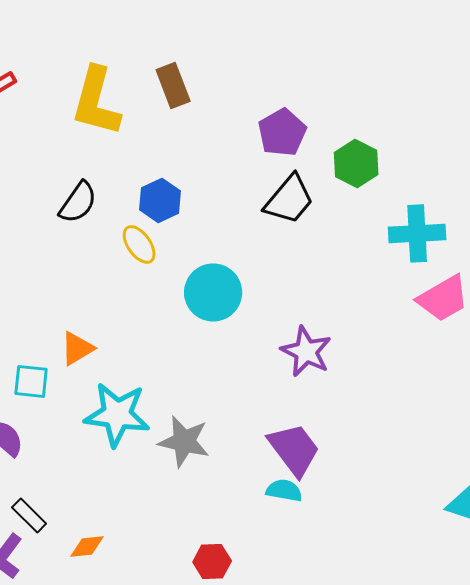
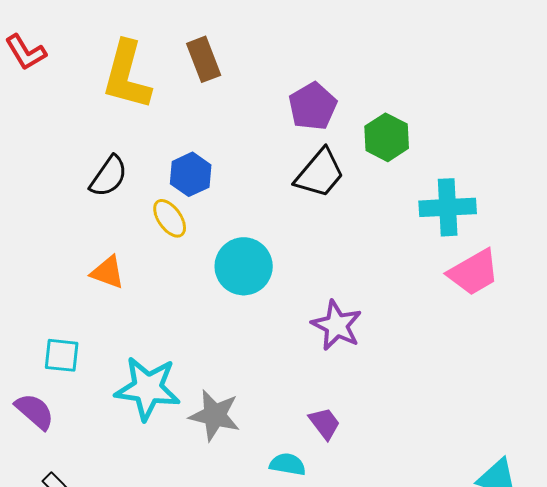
orange triangle: (77, 348) -> (108, 272), moved, turned 51
purple trapezoid: (294, 449) -> (325, 423), size x0.6
cyan semicircle: (284, 490) -> (288, 464), moved

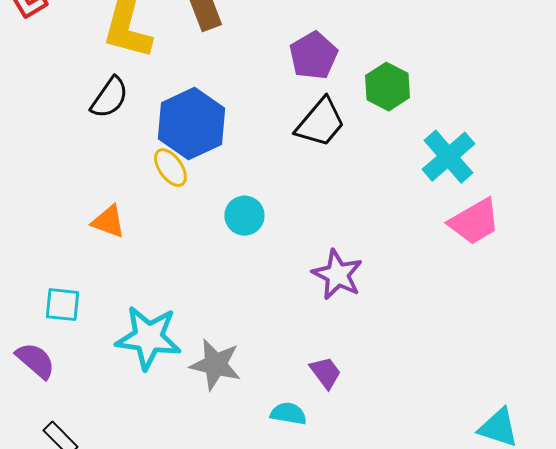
blue hexagon: (191, 174) -> (191, 124), size x1.6
black semicircle: (109, 176) -> (109, 98), moved
cyan cross: (448, 207) -> (448, 157), turned -38
cyan circle: (244, 266) -> (244, 216), size x0.7

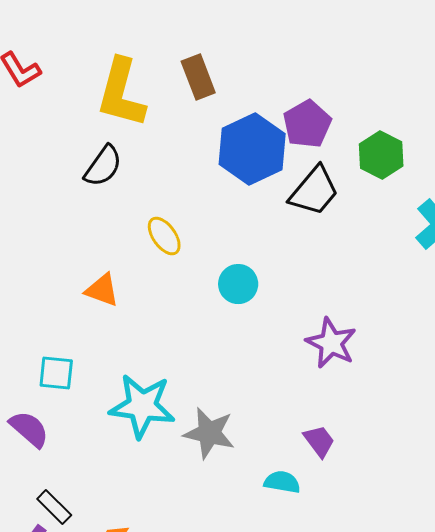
blue hexagon: (191, 124) -> (252, 149), moved

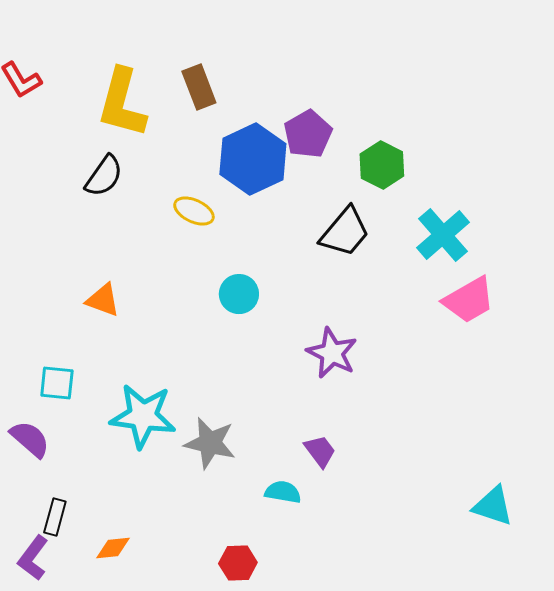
black trapezoid: (314, 191) -> (345, 232), moved
yellow ellipse: (164, 236) -> (194, 211), moved, turned -30
black rectangle: (54, 507) -> (55, 517), turned 60

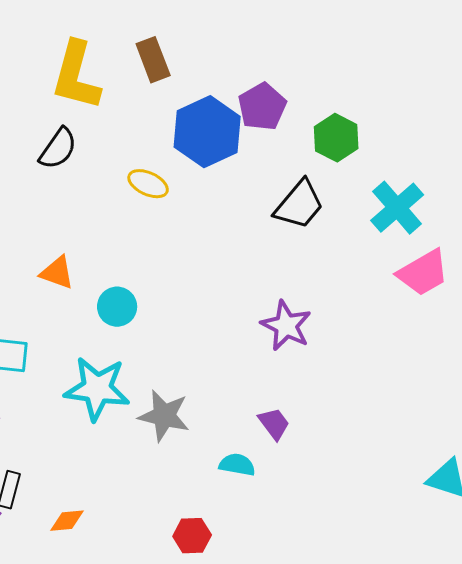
cyan circle: (239, 294) -> (117, 307), moved

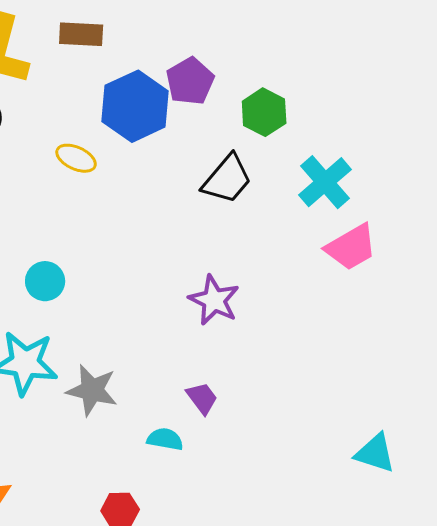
brown rectangle: (153, 60) -> (81, 34), turned -66

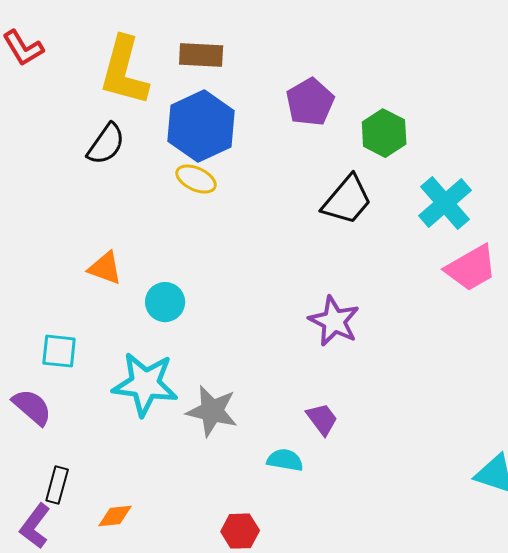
blue hexagon: (135, 106) -> (201, 126), moved

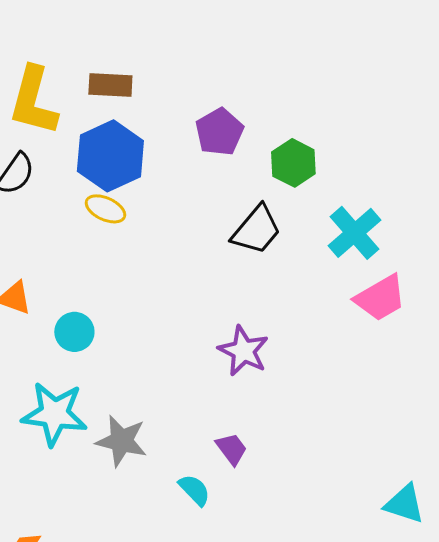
cyan semicircle: (285, 460) -> (194, 490), turned 36

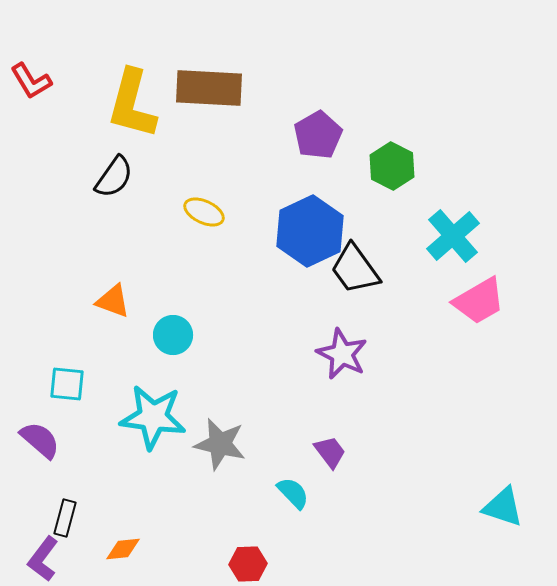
brown rectangle: (110, 85) -> (209, 88), size x1.5
blue hexagon: (110, 156) -> (310, 231), moved
black trapezoid: (256, 230) -> (355, 269), moved, turned 104

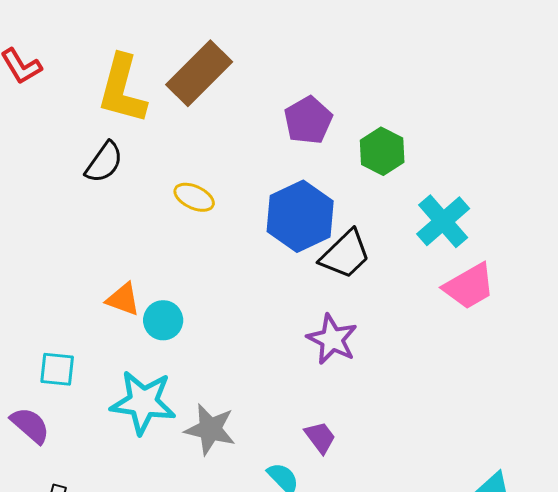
brown rectangle: (209, 88) -> (199, 73), turned -48
black trapezoid: (355, 269) -> (345, 254), turned -98
orange triangle: (113, 301) -> (123, 299), moved

